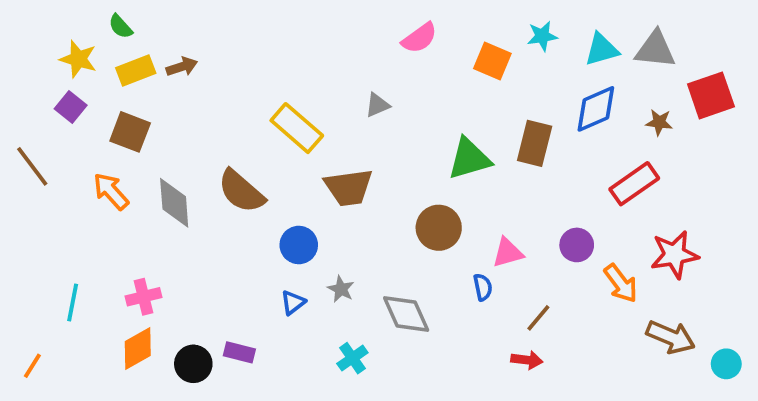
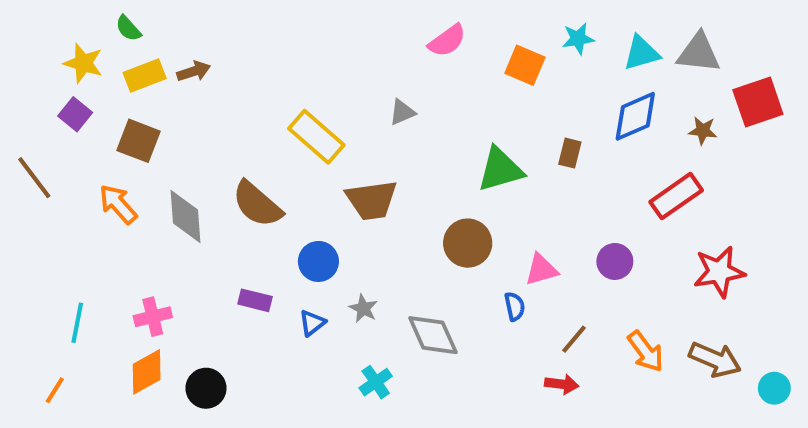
brown rectangle: (535, 143) -> (570, 153), size x0.6
orange arrow: (621, 283) -> (646, 351), moved
purple rectangle: (239, 352) -> (255, 300), moved
orange line: (32, 366) -> (55, 390), moved

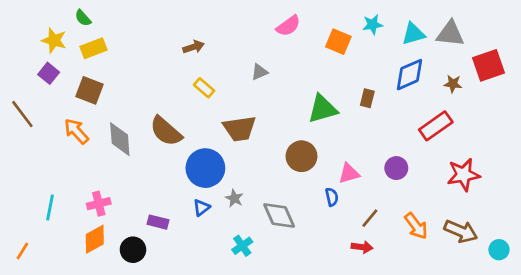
brown arrow: (194, 71) -> (194, 47), moved
yellow rectangle: (316, 137) -> (204, 88), size x0.6
blue circle: (318, 261) -> (205, 168), size x1.5
purple rectangle: (255, 300) -> (158, 222), moved
orange line: (55, 390) -> (22, 251), moved

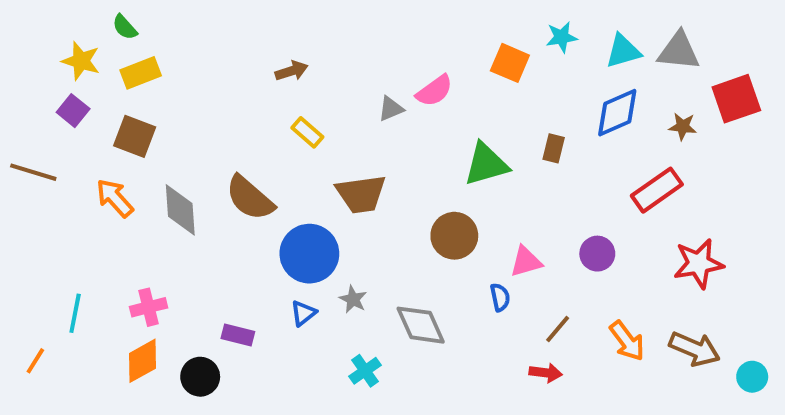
pink semicircle: (288, 26) -> (434, 91), moved
brown line: (22, 114) -> (33, 172), turned -36
orange line: (22, 251) -> (35, 361), moved

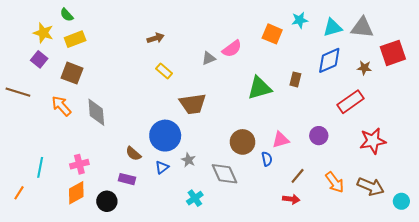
brown semicircle: (250, 198) -> (133, 154), moved, size x0.6
brown circle: (454, 236) -> (242, 142), moved

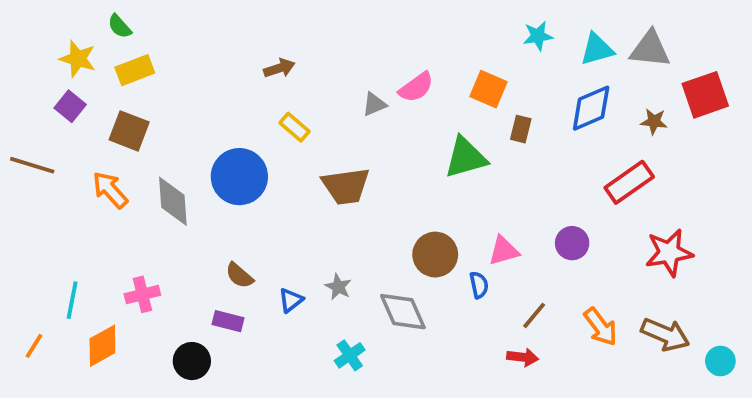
orange square: (272, 34) -> (488, 89), moved
brown rectangle: (295, 79) -> (521, 129), moved
blue circle: (165, 136) -> (239, 177), moved
orange diamond: (76, 193) -> (102, 346), moved

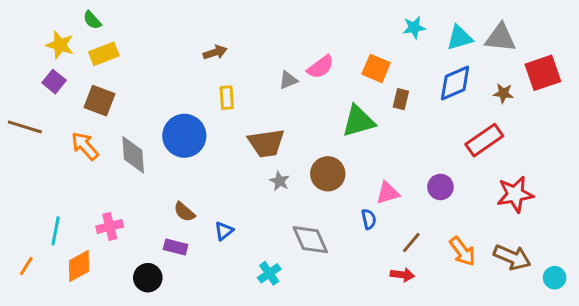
yellow rectangle: (295, 127) -> (227, 98), turned 45
brown circle: (435, 255) -> (328, 174), moved
gray star: (338, 287) -> (279, 181), moved

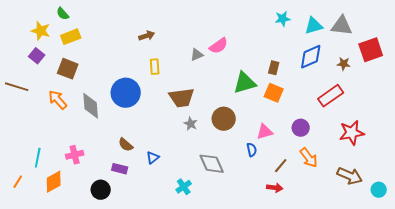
orange square: (376, 68) -> (274, 93), moved
orange arrow: (462, 251) -> (309, 158), moved

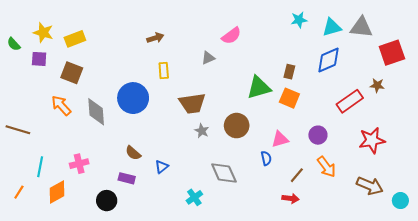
green semicircle: (63, 14) -> (14, 44), moved
pink semicircle: (219, 46) -> (231, 36), moved
purple square: (37, 56) -> (39, 59), turned -35
brown star: (344, 64) -> (377, 85), moved
brown line: (17, 87) -> (18, 130), moved

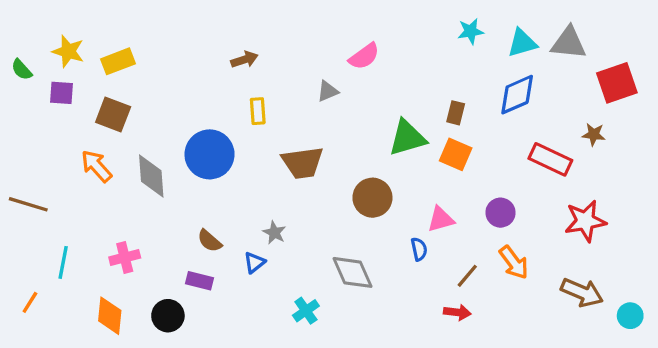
red rectangle: (350, 101) -> (550, 159), turned 60
gray star: (202, 131) -> (274, 233), moved
orange diamond: (57, 192) -> (110, 316), moved, turned -55

